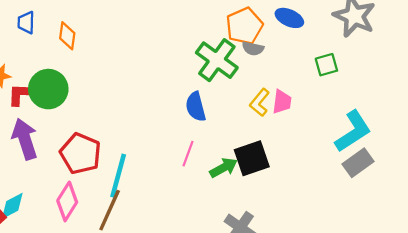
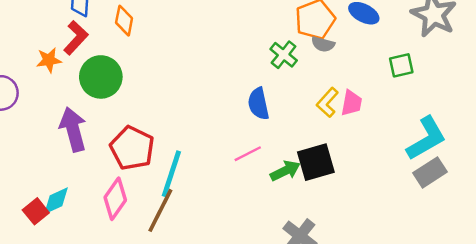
green cross: (217, 60) -> (284, 55), size x0.6
red L-shape: (22, 94) -> (76, 38), moved, turned 128
pink line: (188, 154) -> (248, 154), turned 40

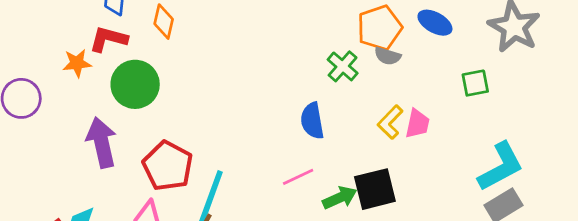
red L-shape: (76, 38) -> (108, 39), turned -120

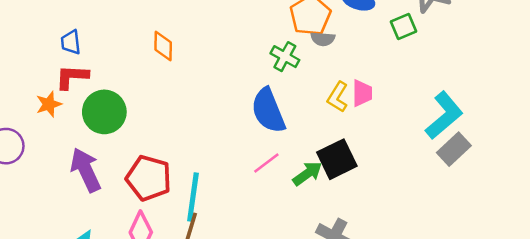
orange diamond: (164, 22) -> (163, 46), moved
green square: (475, 83) -> (404, 27), moved
blue semicircle: (312, 121) -> (268, 111), size x1.4

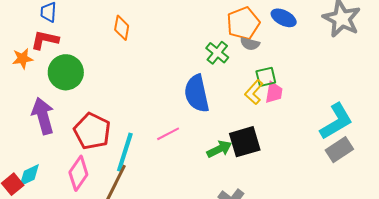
green square: (404, 27) -> (266, 77), moved
pink line: (266, 163) -> (168, 134), moved

